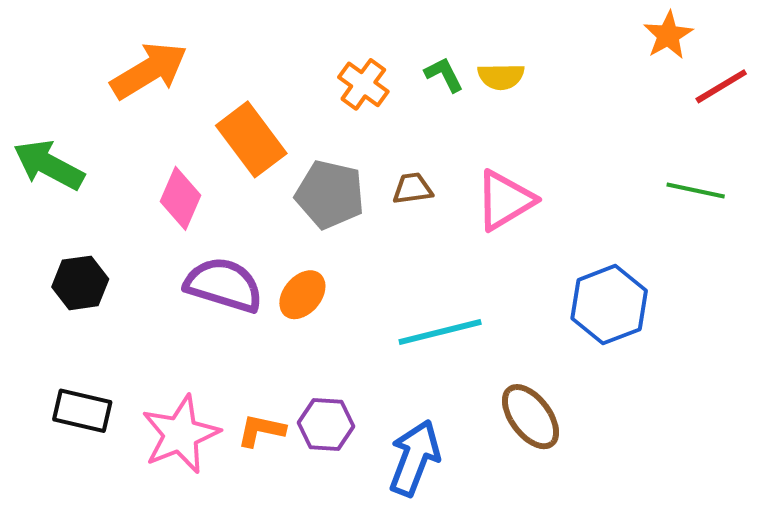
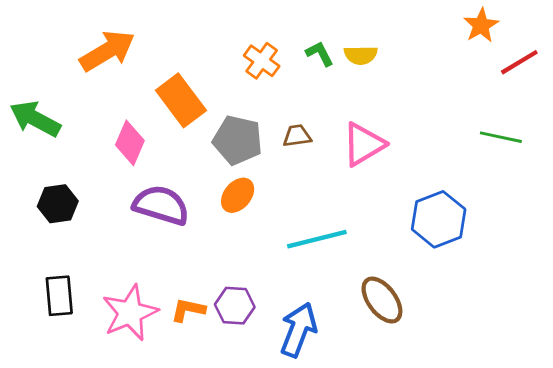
orange ellipse: (302, 295) -> (238, 195), moved
black rectangle: (82, 411) -> (59, 296), turned 72

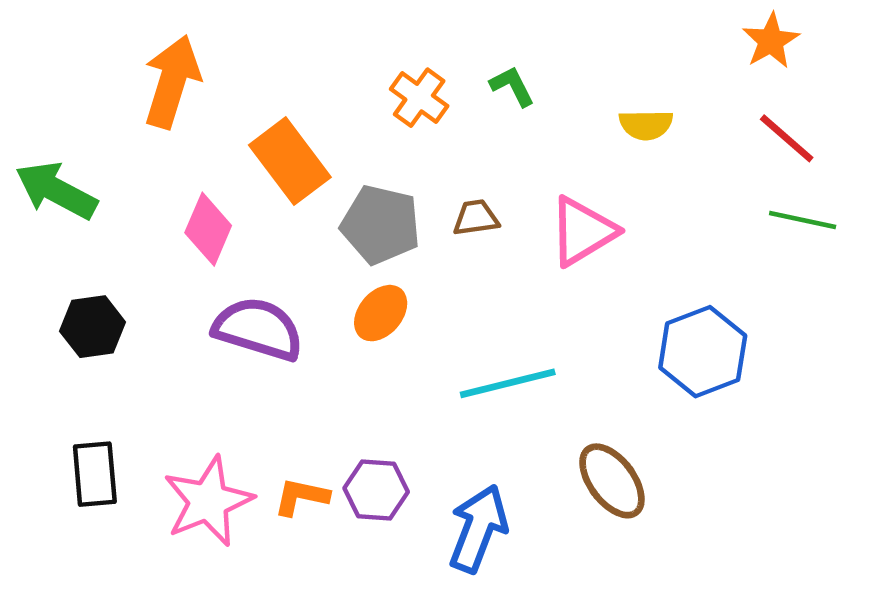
orange arrow: (107, 51) -> (172, 82), turned -42
yellow semicircle: (361, 55) -> (646, 125), moved
red line: (519, 62) -> (787, 138), moved, turned 72

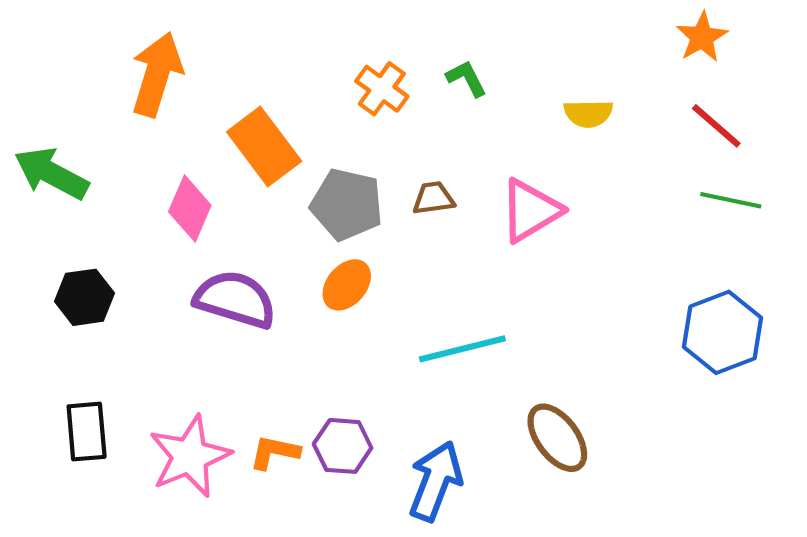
blue hexagon: (703, 352) -> (723, 332), moved

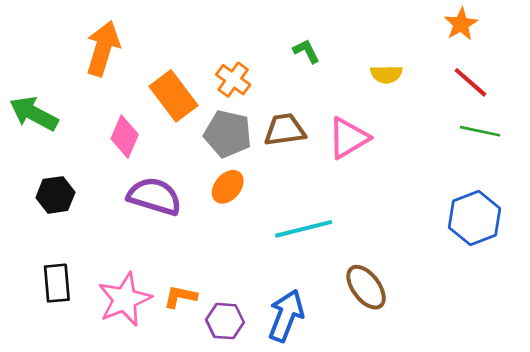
orange cross: (382, 89) -> (233, 80), moved
brown trapezoid: (433, 198) -> (285, 130), size x1.5
purple hexagon: (343, 446) -> (225, 321), moved

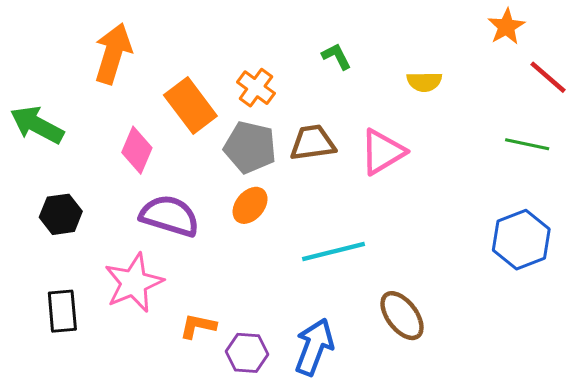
red line: (470, 82) -> (548, 77), moved
pink star: (125, 299) -> (134, 283), moved

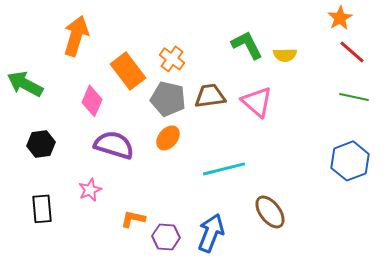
green L-shape: (336, 56) -> (247, 45), moved, size x1.6
red line: (548, 77) -> (352, 52), moved
pink triangle: (383, 152) -> (257, 102), turned -48
pink star: (134, 283) -> (90, 190), size x0.6

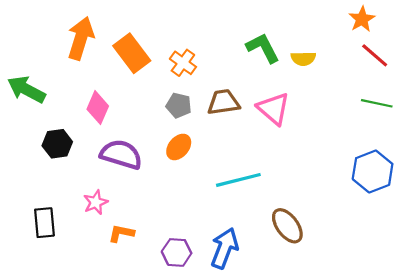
orange rectangle: (128, 71) -> (132, 53), moved
gray pentagon: (168, 99) -> (179, 105), size x0.7
black hexagon: (41, 144) -> (57, 144), moved
orange L-shape: (133, 219) -> (121, 233), moved

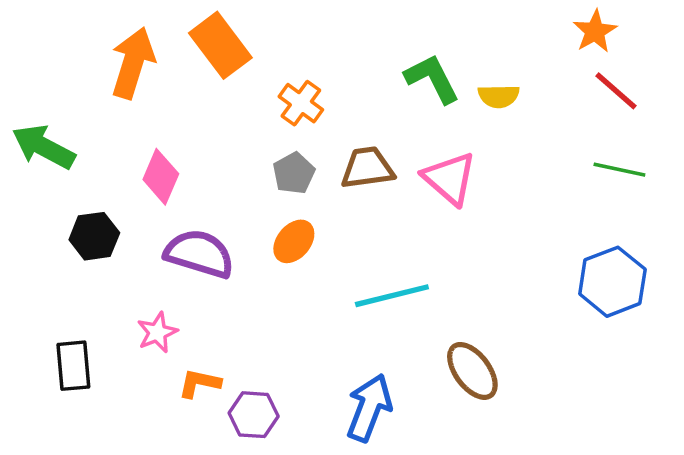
orange rectangle: (132, 53) -> (220, 45), moved
gray pentagon: (179, 105) -> (294, 173), turned 30
purple hexagon: (177, 252) -> (254, 415), moved

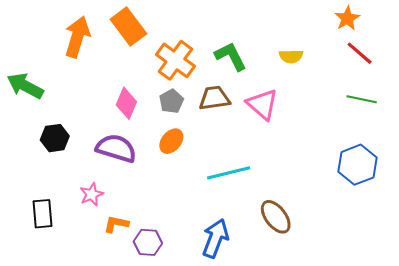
green L-shape: (432, 79) -> (231, 56), moved
orange cross: (301, 103) -> (175, 60), size x1.5
pink diamond: (161, 177) -> (126, 103), moved

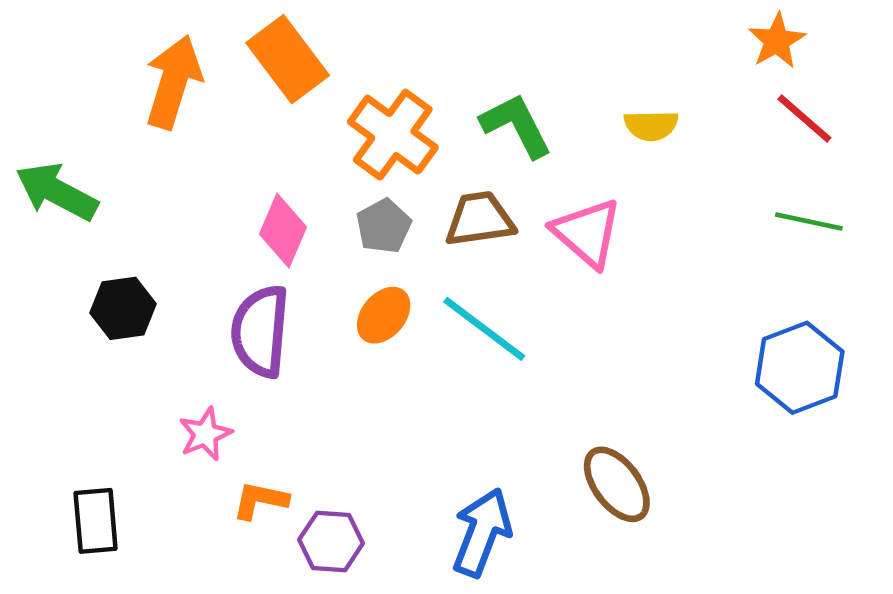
purple semicircle: (116, 148) -> (260, 331), turned -102
cyan line: (229, 173) -> (484, 329), moved, turned 51
black rectangle: (43, 214) -> (96, 521), moved

